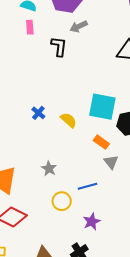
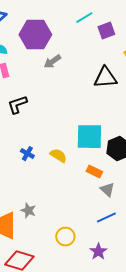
black L-shape: (59, 46) -> (17, 105), moved, turned -105
gray star: (49, 169) -> (28, 211), moved
blue line: (88, 186) -> (106, 218), moved

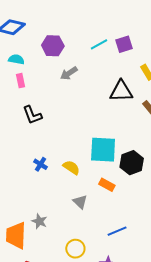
cyan line: (84, 18) -> (99, 44), moved
purple hexagon: (35, 35) -> (53, 46), size x0.7
black L-shape: (17, 105) -> (32, 115), turned -95
gray triangle: (107, 190) -> (80, 202), moved

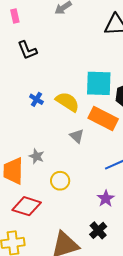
yellow semicircle: (71, 167) -> (67, 102), size x1.4
orange rectangle: (107, 185) -> (103, 118), size x1.8
yellow circle: (75, 249) -> (60, 181), moved

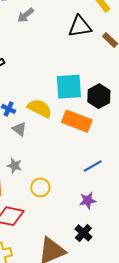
gray triangle: (77, 136) -> (19, 129), moved
purple star: (106, 199) -> (88, 200), turned 30

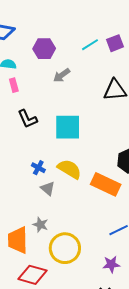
cyan square: (69, 87) -> (68, 127), moved
yellow circle: (40, 187) -> (65, 248), size x1.6

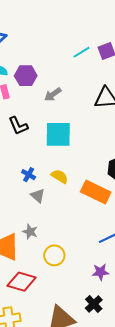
purple hexagon: (44, 49) -> (26, 76), moved
gray arrow: (62, 75) -> (53, 94), moved
yellow semicircle: (69, 169) -> (60, 176), size x0.7
yellow circle: (65, 248) -> (54, 255), size x0.7

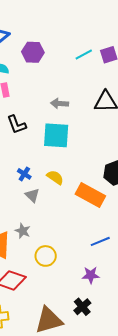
purple hexagon: (26, 76) -> (33, 52), moved
gray arrow: (53, 94) -> (60, 103), moved, turned 36

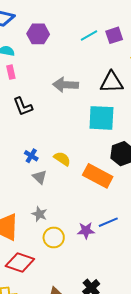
gray arrow: (60, 103) -> (66, 85), size x1.4
cyan square: (56, 135) -> (101, 118), moved
gray star: (23, 231) -> (39, 214), moved
purple star: (91, 275) -> (86, 231), moved

